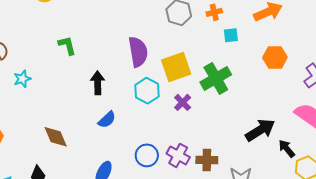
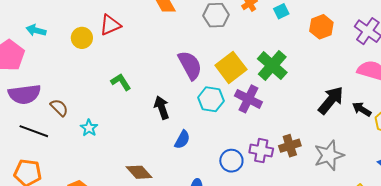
cyan square: (231, 35) -> (281, 11), moved
purple cross: (183, 102) -> (248, 99), size x1.5

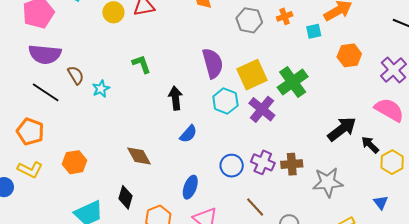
cyan star: (89, 128) -> (101, 89), moved

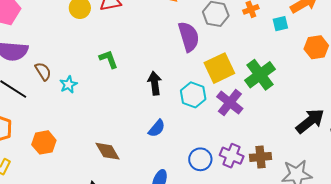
purple semicircle: (213, 63) -> (189, 37), moved
black arrow: (175, 98) -> (155, 83), moved
orange hexagon: (75, 162) -> (44, 142), moved

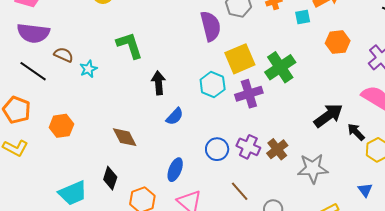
green L-shape: (109, 59) -> (130, 45), size x1.4
brown semicircle: (43, 71) -> (64, 55), turned -36
black arrow: (155, 83) -> (158, 83), moved
purple cross: (230, 103) -> (249, 94), turned 32
brown cross: (260, 157) -> (277, 149), turned -35

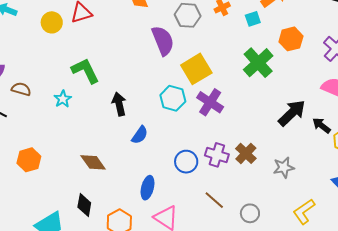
green cross: (280, 67) -> (258, 63), moved
cyan star: (88, 69) -> (63, 99), moved
purple cross: (249, 94) -> (210, 102), turned -32
gray star: (313, 168) -> (284, 167), size x0.7

